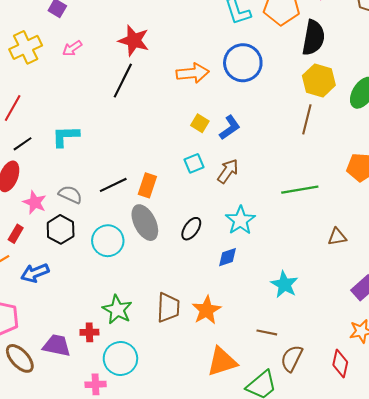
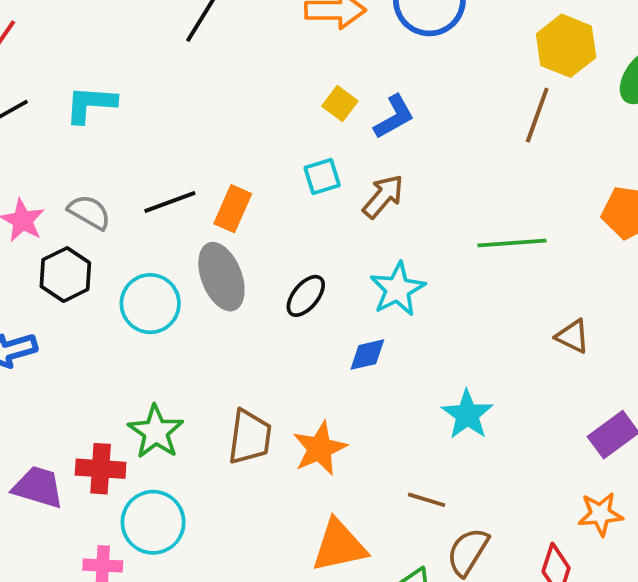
brown triangle: (337, 237) -> (573, 336), turned 30
red cross: (89, 332) -> (101, 469), size x1.4

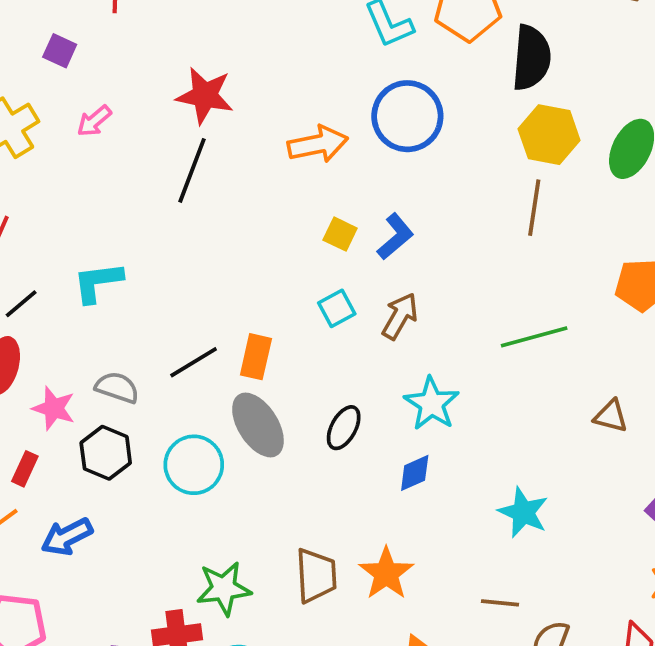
green star: (156, 432) -> (224, 588), turned -30

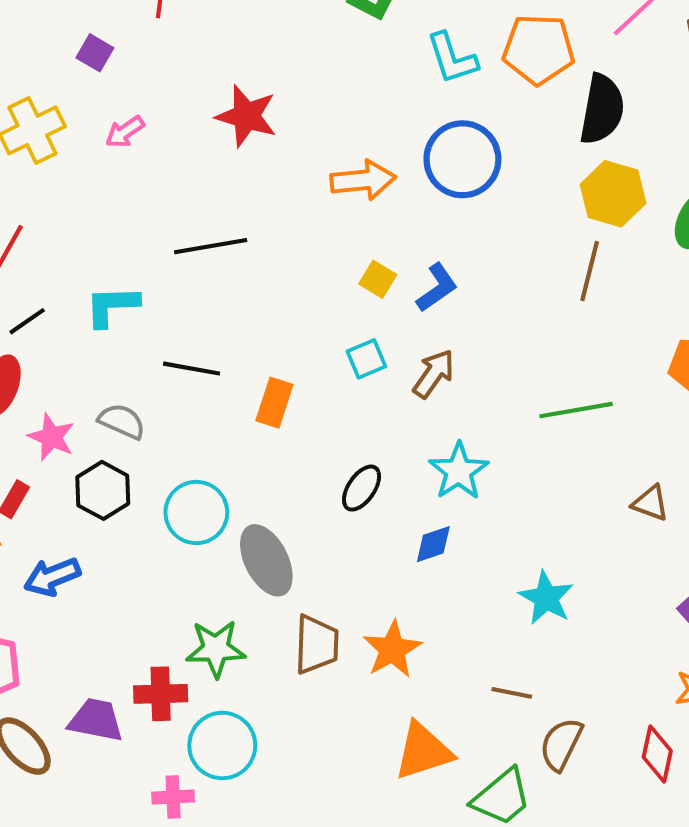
black line: (192, 170) -> (211, 246), moved, turned 54
black line: (194, 362) -> (192, 369), moved, turned 36
gray ellipse: (258, 425) -> (266, 560), moved

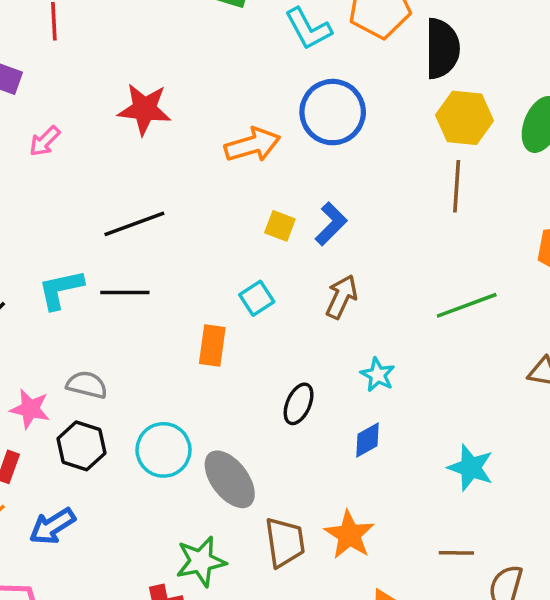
cyan square: (366, 359) -> (257, 298), moved
black line: (192, 369) -> (125, 293), moved
cyan star: (459, 471) -> (378, 375), size x0.7

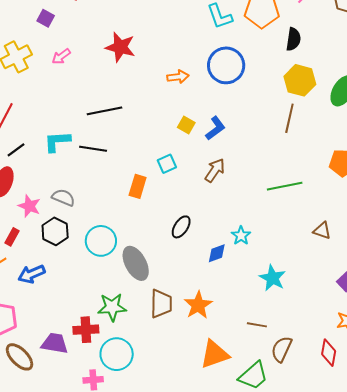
black semicircle: (442, 48) -> (293, 39), size x0.7
orange arrow: (252, 145) -> (178, 77), size x0.7
cyan star: (378, 375) -> (241, 236), moved

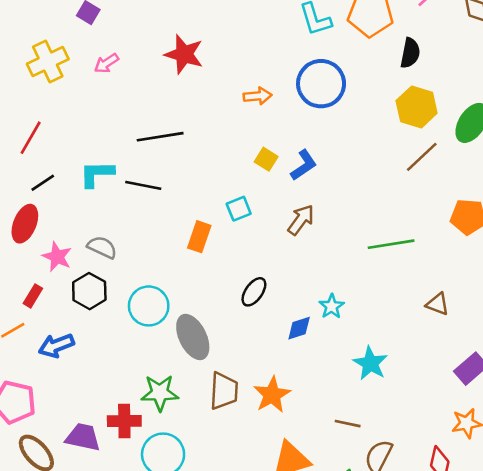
brown line: (289, 118) -> (422, 157), moved, turned 32

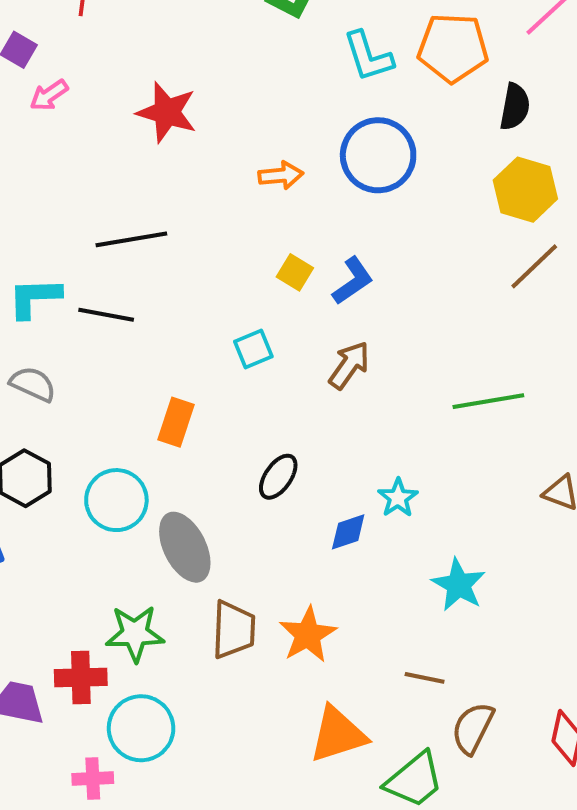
pink arrow: (106, 63) -> (49, 95), moved
orange rectangle: (199, 237) -> (176, 422), moved
gray semicircle: (102, 247) -> (33, 384), moved

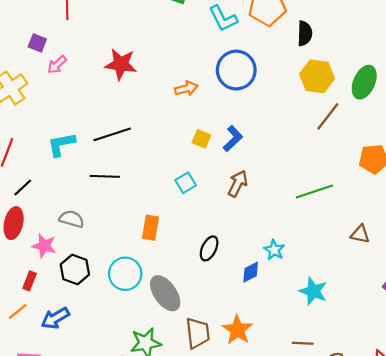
cyan L-shape: (34, 298) -> (61, 144), moved

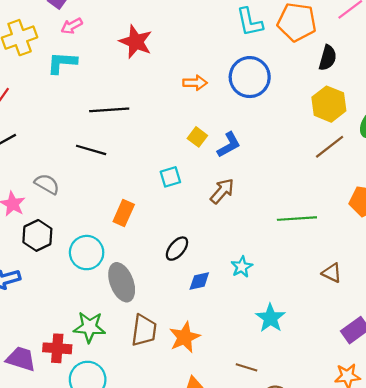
cyan L-shape: (61, 144) -> (62, 63), moved
blue diamond: (251, 272) -> (199, 281), moved

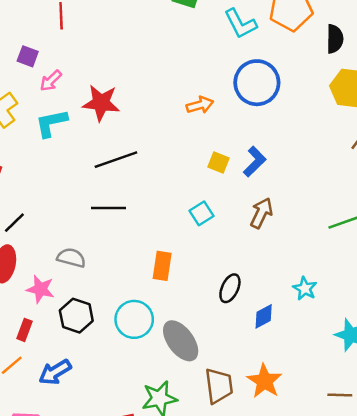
red star: (136, 42) -> (101, 103), moved

